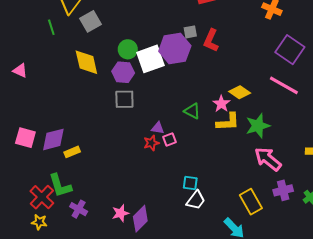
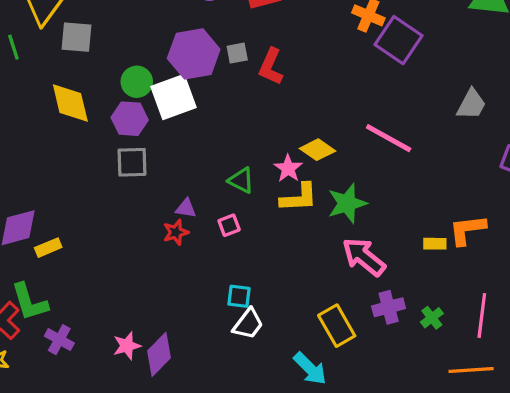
gray square: (90, 21) -> (76, 37), turned 35
purple hexagon: (175, 49) -> (194, 54), moved
purple square: (290, 50) -> (399, 40), moved
pink square: (169, 139) -> (229, 225), moved

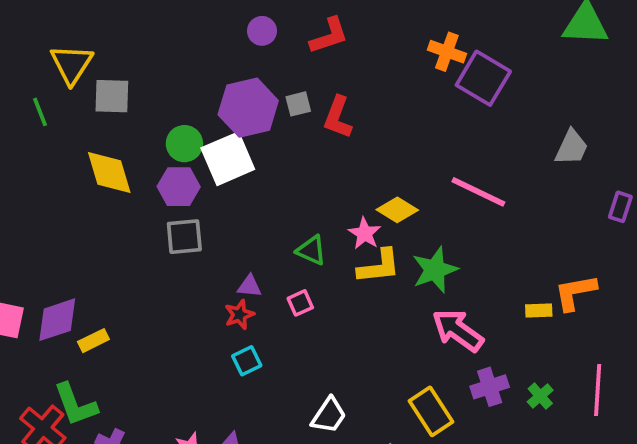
cyan square: (239, 296) -> (247, 361), moved, turned -30

